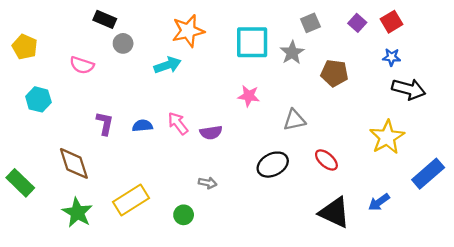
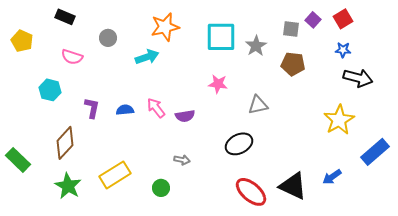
black rectangle: (105, 19) -> (65, 17), moved
gray square: (310, 23) -> (291, 29), moved, turned 30
cyan hexagon: (38, 99) -> (50, 90), moved
red ellipse: (326, 160) -> (251, 192), moved, size x1.5
brown diamond: (74, 163) -> (65, 143), turned 60

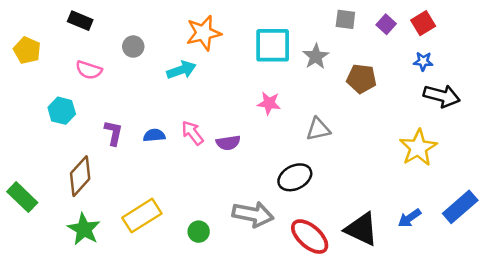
gray square: (291, 29) -> (345, 19), moved
blue rectangle: (375, 152) -> (460, 207), moved
gray arrow: (182, 160) -> (253, 214), moved, size x2.0

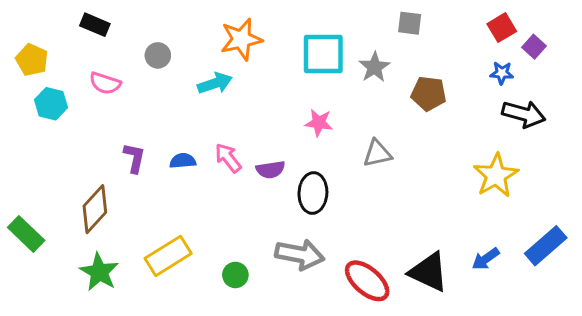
purple square: (386, 24) -> (534, 47), moved
cyan hexagon: (62, 111) -> (51, 104), moved
black ellipse: (295, 177) -> (313, 193), moved, turned -60

